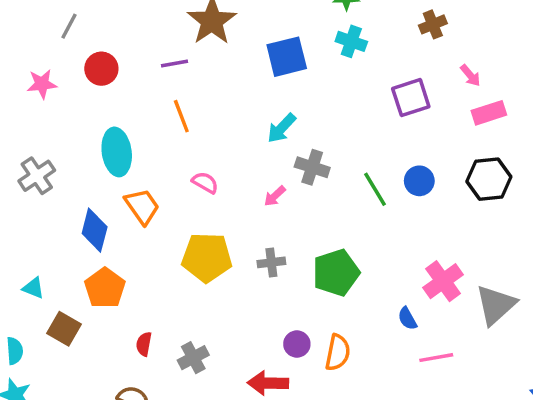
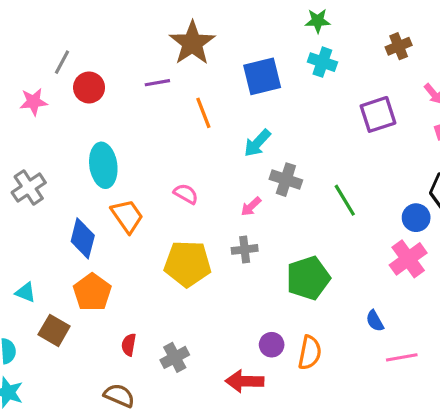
gray line: (69, 26) -> (62, 62), moved
orange line: (181, 116) -> (203, 113), moved
blue circle: (419, 181) -> (416, 218), moved
gray cross: (271, 262) -> (245, 249), moved
pink cross: (443, 281) -> (408, 259), moved

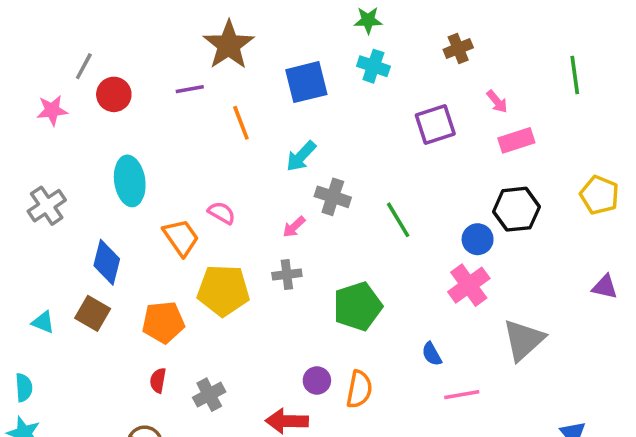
orange trapezoid: (127, 216) -> (181, 237), moved
orange pentagon: (92, 292) -> (163, 322), moved, turned 30
brown square: (54, 330) -> (93, 313), moved

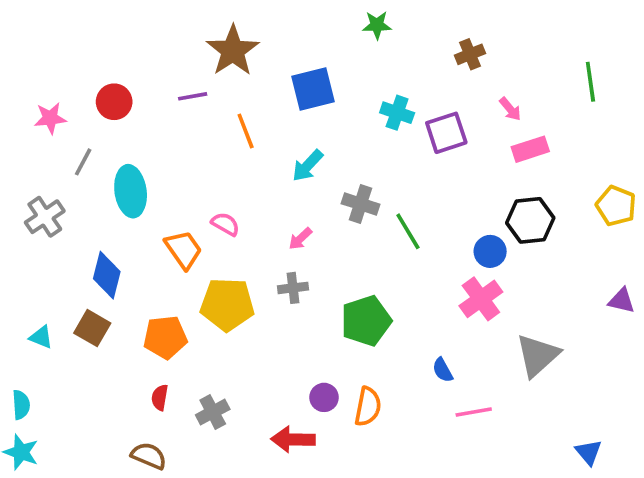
gray line: (84, 66) -> (83, 162), moved
cyan cross: (373, 66) -> (397, 113), moved
gray cross: (333, 197) -> (361, 204), moved

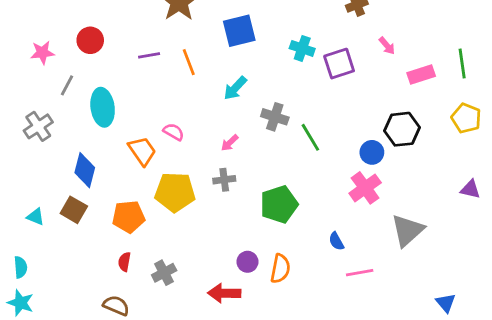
green line: (590, 82) -> (462, 64), moved
purple line: (193, 96) -> (149, 55), moved
pink rectangle: (530, 149) -> (421, 74), moved

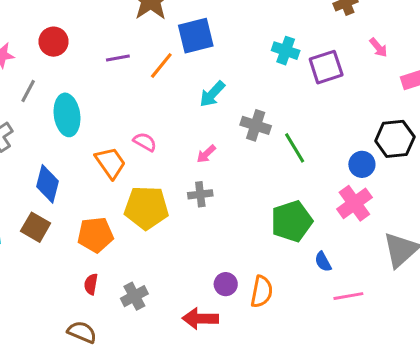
blue square: (239, 31) -> (196, 36), moved
orange line: (189, 62) -> (161, 66), turned 60
green pentagon: (279, 204) -> (292, 221), moved

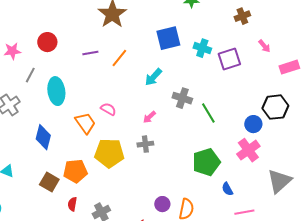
blue square: (196, 36) -> (168, 38), moved
brown square: (36, 227) -> (49, 182), moved

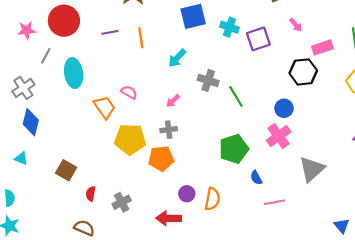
red circle: (47, 42) -> (64, 21), size x1.5
orange line: (119, 58) -> (141, 38), turned -48
black hexagon: (275, 107) -> (303, 72), moved
blue diamond: (43, 137) -> (31, 122), moved
orange pentagon: (75, 171) -> (161, 158), moved

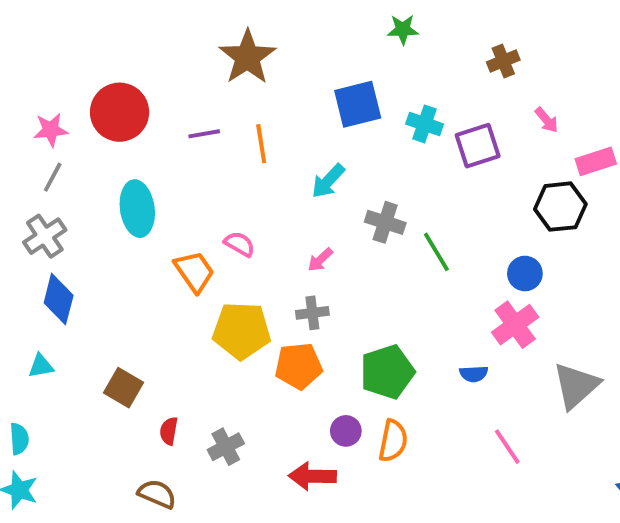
gray line: (46, 56) -> (53, 177), moved
green pentagon: (234, 149) -> (387, 372), moved
cyan triangle: (21, 158) -> (41, 366), turned -32
blue semicircle: (256, 178) -> (474, 374), moved, turned -64
pink line: (274, 202) -> (507, 447), turned 66

